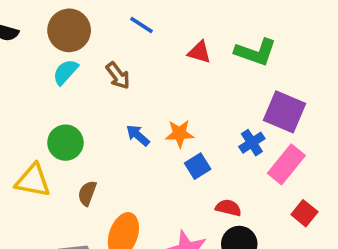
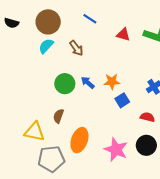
green circle: (65, 143) -> (65, 84), moved
yellow triangle: (33, 181) -> (34, 132), moved
red semicircle: (228, 208) -> (147, 117), moved

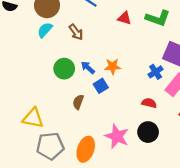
blue square: (122, 100) -> (101, 86), moved
brown semicircle: (59, 116) -> (78, 102), moved
orange ellipse: (79, 140) -> (86, 149), moved

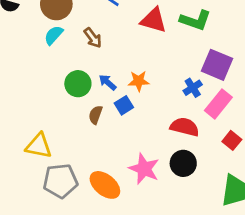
red triangle: (124, 18) -> (154, 20), size x1.5
brown semicircle: (78, 102) -> (95, 115), moved
red semicircle: (149, 103) -> (185, 127), size x1.5
orange ellipse: (86, 149) -> (105, 185), turned -70

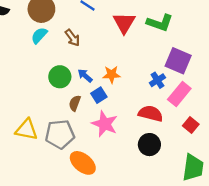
red triangle: (154, 20) -> (124, 23), turned 45
pink star: (144, 169) -> (105, 124), moved
gray pentagon: (60, 181) -> (60, 134), moved

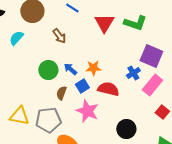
cyan semicircle: (39, 35) -> (16, 38), moved
red semicircle: (151, 114) -> (108, 89), moved

